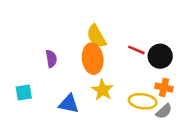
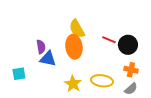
yellow star: (103, 90) -> (73, 84), moved
yellow ellipse: (143, 101) -> (102, 81), moved
blue triangle: (69, 104) -> (48, 59), moved

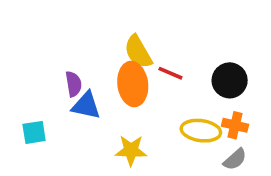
red line: (109, 40) -> (170, 73), moved
yellow ellipse: (102, 81) -> (201, 131), moved
yellow star: (73, 84) -> (131, 150), turned -30

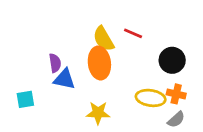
red line: (170, 73) -> (133, 33), moved

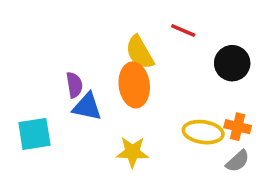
red line: (133, 33) -> (183, 31), moved
black circle: (172, 60) -> (232, 63), moved
cyan square: (25, 99) -> (34, 134), size x1.4

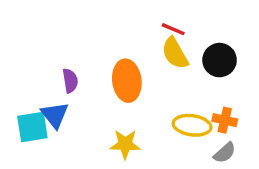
yellow semicircle: (140, 52) -> (175, 53), moved
blue triangle: (87, 107) -> (55, 115), moved, turned 40

